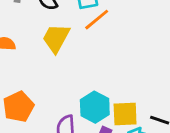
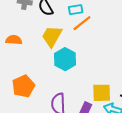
cyan hexagon: (95, 107) -> (65, 59), moved

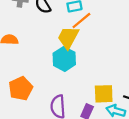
yellow trapezoid: (52, 36) -> (68, 37), moved

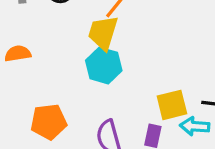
orange pentagon: (21, 88) -> (49, 122), turned 30

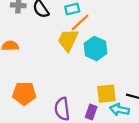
cyan hexagon: (104, 66) -> (95, 48), moved

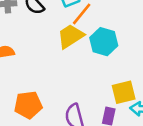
yellow trapezoid: (68, 40) -> (70, 36), turned 40

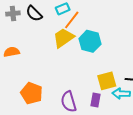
orange pentagon: (28, 105) -> (32, 93), turned 30

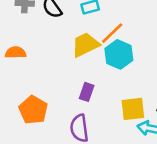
orange line: (72, 20) -> (112, 33), moved
purple rectangle: (96, 100) -> (87, 92), moved

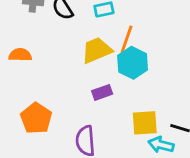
orange line: (112, 33) -> (127, 39), turned -30
purple rectangle: (87, 92) -> (102, 92), moved, turned 48

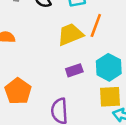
cyan hexagon: (133, 63) -> (109, 67), moved

